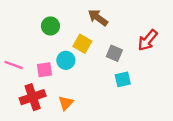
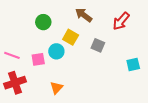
red arrow: (148, 40) -> (121, 21), moved
cyan square: (123, 79) -> (133, 64), moved
red cross: (33, 97) -> (15, 83), moved

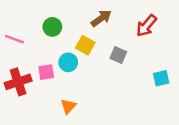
brown arrow: (84, 15) -> (101, 18), turned 108
pink line: (12, 55) -> (14, 39), moved
red cross: (15, 83) -> (18, 82), moved

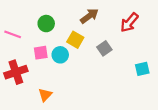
gray square: (118, 55) -> (104, 48), turned 32
pink square: (46, 72) -> (41, 53), moved
orange triangle: (68, 106) -> (45, 95), moved

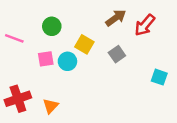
brown arrow: (89, 16) -> (116, 18), moved
cyan square: (142, 69) -> (159, 77), turned 32
red cross: (16, 72) -> (18, 99), moved

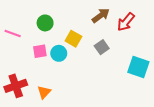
cyan square: (159, 77) -> (138, 67), size x1.5

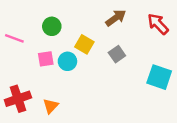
red arrow: (126, 22) -> (158, 24), moved, turned 96

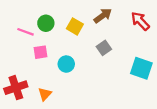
pink line: (14, 38) -> (25, 32), moved
yellow square: (84, 44) -> (75, 26), moved
cyan circle: (67, 61) -> (66, 64), moved

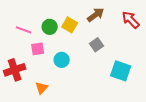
green circle: (46, 23) -> (50, 27), moved
cyan square: (141, 68) -> (121, 71), moved
red cross: (16, 88) -> (15, 70), moved

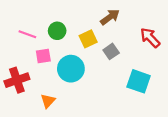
red arrow: (131, 20) -> (150, 38), moved
yellow square: (70, 25) -> (88, 39), moved, turned 35
cyan circle: (62, 60) -> (71, 69), size x1.5

